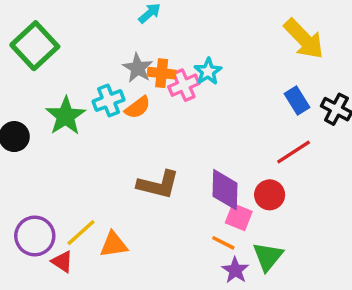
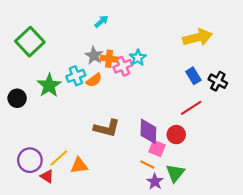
yellow arrow: (304, 39) -> (198, 37), turned -60

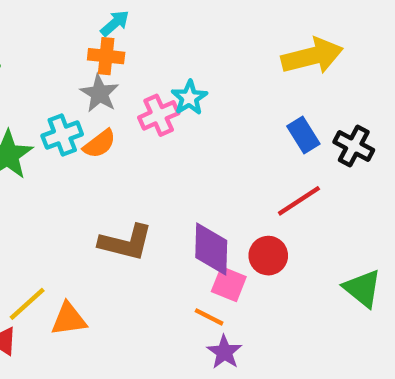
orange cross: (109, 59) -> (106, 56), moved
green triangle: (175, 173) -> (363, 288), moved, turned -30

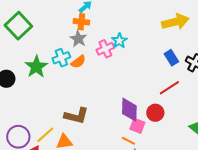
brown L-shape: (126, 242) -> (76, 116), moved

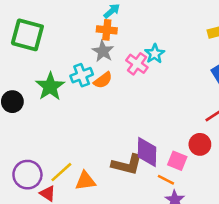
green square: (18, 26) -> (27, 35), turned -32
pink cross: (105, 49) -> (137, 64), turned -30
purple diamond: (129, 110) -> (147, 152), moved
brown L-shape: (76, 116) -> (127, 165), moved

